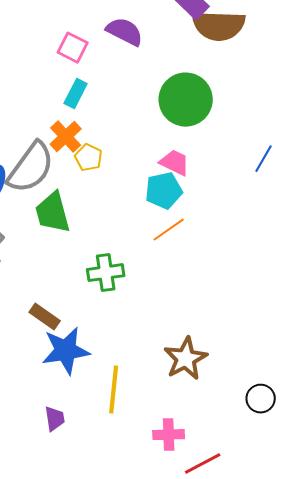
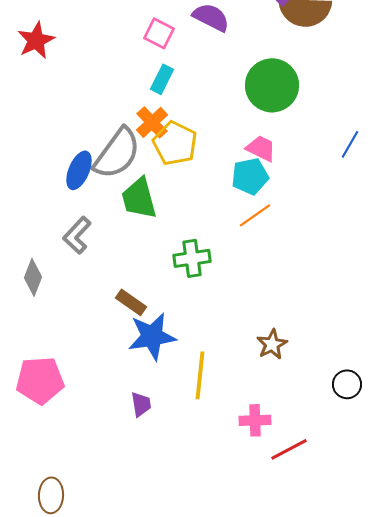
yellow pentagon: (89, 158) -> (175, 143), size x1.6
brown star: (186, 359) -> (272, 344), size x0.7

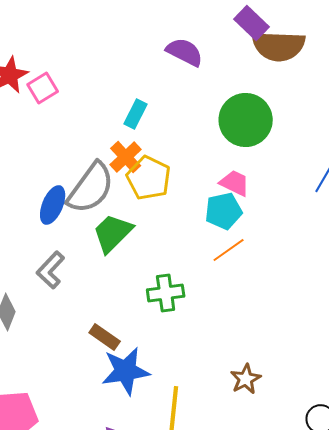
pink square: (159, 33) -> (43, 88), moved, turned 32
green trapezoid: (139, 198) -> (113, 233), turned 60

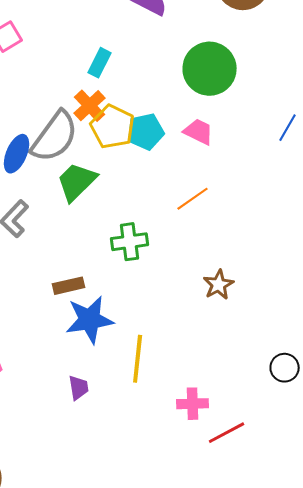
cyan pentagon: (224, 211) -> (146, 132), moved
brown rectangle: (105, 337) -> (69, 286), turned -48
brown star: (246, 379) -> (219, 285), moved

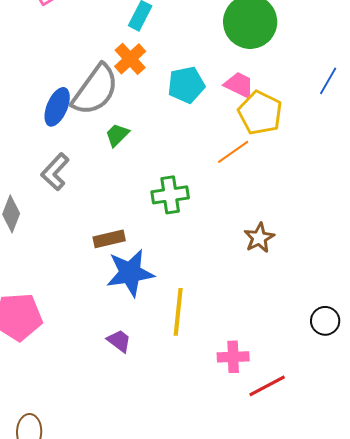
yellow pentagon: (113, 127) -> (260, 113), moved
green trapezoid: (77, 182) -> (117, 135), size x0.6
purple trapezoid: (79, 388) -> (119, 341), turned -44

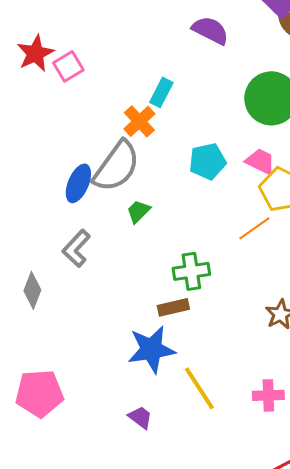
orange cross: (130, 59) -> (139, 121), moved
brown rectangle: (109, 239) -> (173, 307), moved
yellow line: (178, 312) -> (199, 388), turned -39
pink cross: (233, 357) -> (268, 395), moved

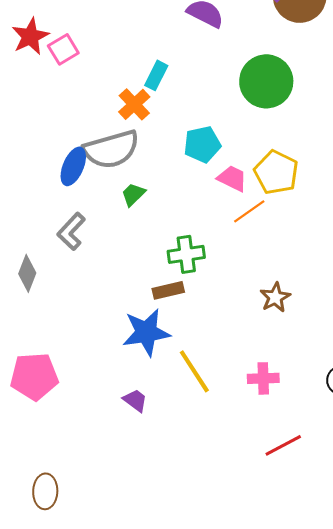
pink trapezoid: (260, 161) -> (232, 178), moved
gray semicircle: (116, 166) -> (111, 149), turned 38

